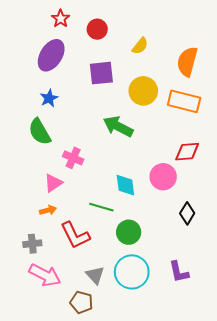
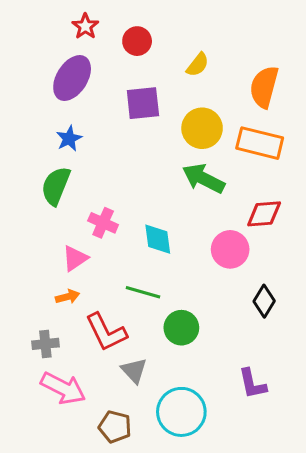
green arrow: (118, 126) -> (204, 178), moved
green semicircle: (40, 132) -> (56, 186), turned 52
cyan diamond: (125, 185) -> (158, 239), moved
cyan circle: (132, 272) -> (181, 412), moved
gray triangle: (95, 275) -> (134, 371), moved

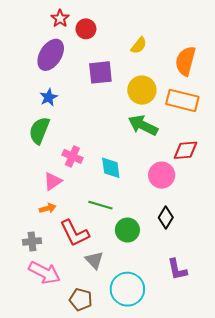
red circle: (137, 41) -> (86, 29), moved
black diamond: (264, 301) -> (166, 218), moved

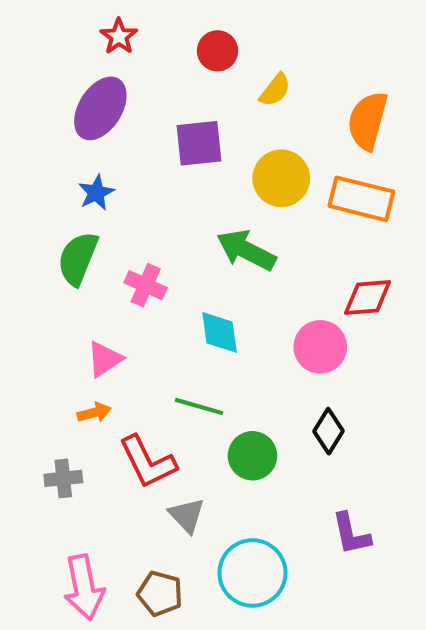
red circle: (86, 29) -> (218, 51), moved
green arrow: (143, 125) -> (246, 250), moved
pink cross: (72, 156) -> (146, 285), moved
pink arrow: (44, 273) -> (84, 587), moved, turned 52

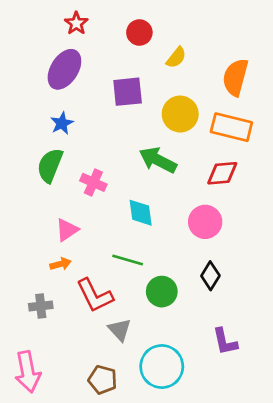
red diamond: (368, 298) -> (222, 173), moved
pink arrow: (84, 587) -> (28, 372), moved

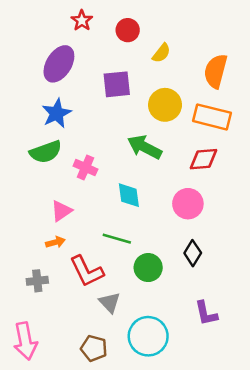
red star: (76, 23) -> (82, 20), moved
blue star: (62, 123) -> (57, 113), size x1.4
green semicircle: (50, 165) -> (46, 152), turned -132

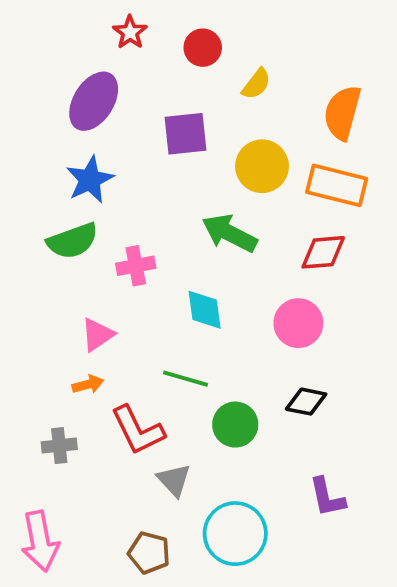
pink cross: (85, 168) -> (136, 266), turned -35
black diamond: (193, 253) -> (306, 402), turned 70

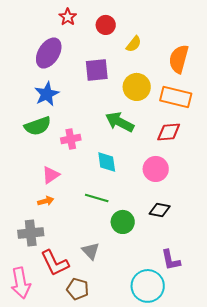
red L-shape: (138, 430) -> (55, 263), moved
gray cross: (59, 446) -> (31, 233), size x1.4
cyan circle: (235, 534) -> (148, 286), moved

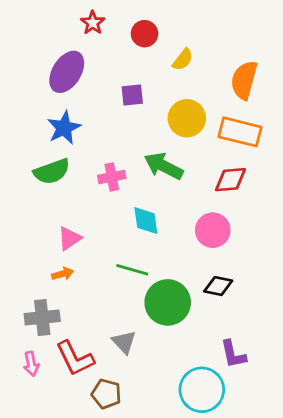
purple square: (97, 70) -> (132, 95), size x0.7
pink cross: (71, 139) -> (112, 177), moved
green circle: (123, 222) -> (168, 302), size x1.4
pink arrow: (21, 283) -> (31, 364), moved, size x0.6

